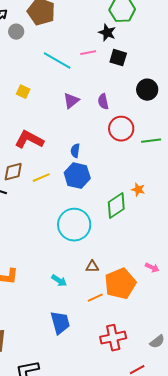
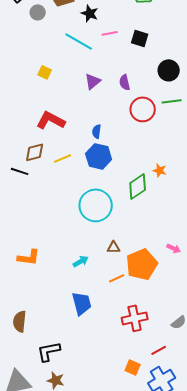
black star: (107, 33) -> (90, 13), moved
green line: (151, 141) -> (172, 101), moved
cyan arrow: (59, 281) -> (81, 261), turned -63

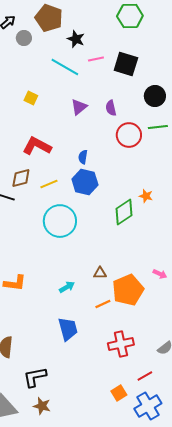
black square: (140, 38) -> (126, 64), size x1.4
cyan circle: (96, 205) -> (60, 221), moved
orange square: (133, 367) -> (119, 393), turned 35

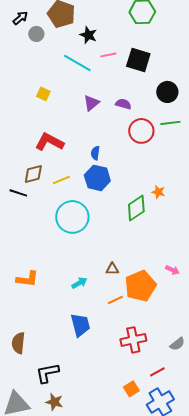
purple semicircle: (111, 108) -> (123, 104), turned 119

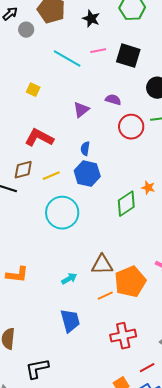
black star: (88, 35) -> (91, 19), moved
purple triangle: (91, 103) -> (81, 110), moved
brown triangle: (112, 269) -> (102, 265), size x1.6

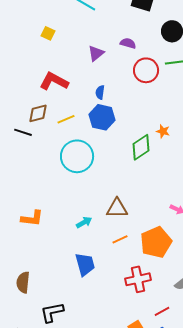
orange pentagon: (130, 282) -> (156, 242), moved

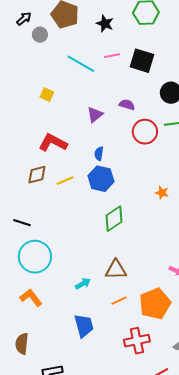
black line: (23, 132) -> (22, 223), moved
green diamond: (141, 147) -> (114, 219), moved
cyan circle: (77, 156) -> (35, 257), moved
orange L-shape: (32, 218) -> (31, 298), moved, turned -135

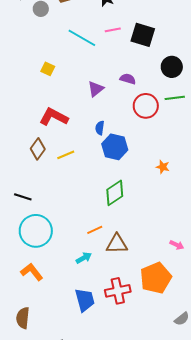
brown diamond: (37, 175) -> (38, 149), turned -40
blue hexagon: (101, 179) -> (115, 147), moved
orange line: (119, 301) -> (95, 230), moved
red cross: (137, 341) -> (118, 291), moved

